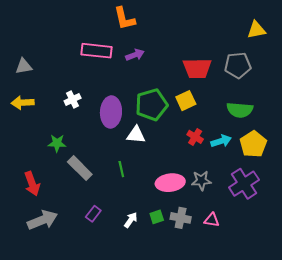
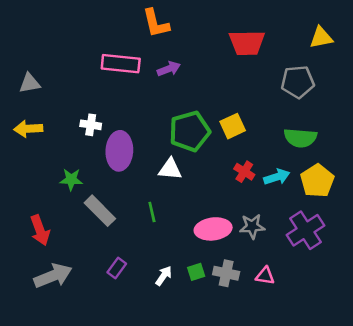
red trapezoid: (197, 68) -> (247, 43), moved
white cross: (73, 100) -> (91, 125), turned 35
purple ellipse: (111, 112) -> (119, 151), moved

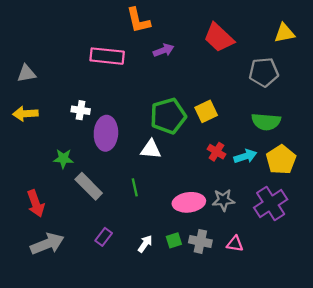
red trapezoid: (247, 43) -> (219, 38), turned 44
purple arrow: (169, 69) -> (164, 50), moved

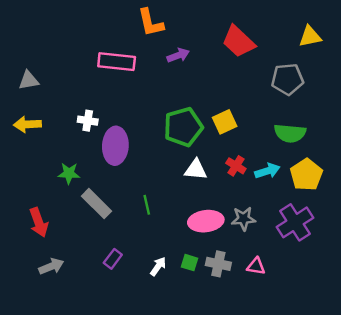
white triangle: (151, 149) -> (196, 170), moved
green square: (174, 240) -> (189, 263), turned 35
gray arrow: (47, 244) -> (51, 266), size x0.7

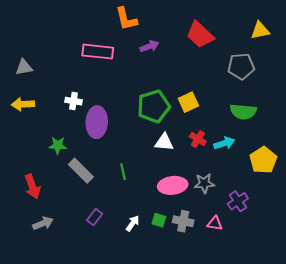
yellow pentagon: (306, 175) -> (263, 160), moved
purple cross: (295, 222) -> (238, 201), moved, size x0.7

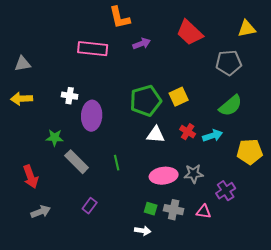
green semicircle: (243, 112) -> (231, 106), turned -45
yellow pentagon: (263, 160) -> (250, 152), turned 30
white arrow: (133, 223) -> (143, 231), moved, turned 63

